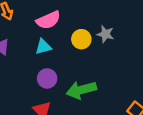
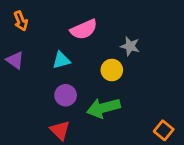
pink semicircle: (48, 20) -> (84, 29), moved
yellow circle: (81, 39) -> (112, 70), moved

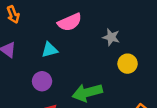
yellow circle: (112, 70) -> (128, 64), moved
purple circle: (66, 95) -> (42, 81), moved

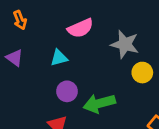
gray star: (111, 37) -> (125, 44), size x1.5
purple circle: (42, 81) -> (67, 91), moved

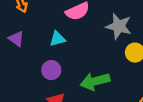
purple circle: (67, 91) -> (51, 70), moved

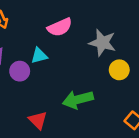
purple circle: (51, 70) -> (20, 71), moved

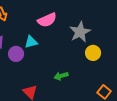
gray star: (102, 43) -> (80, 32), turned 30
green arrow: (78, 100) -> (61, 76), size x0.6

